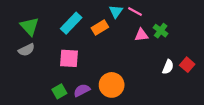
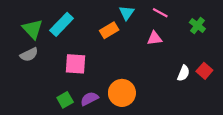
pink line: (135, 12) -> (160, 13), moved
cyan rectangle: (71, 23) -> (62, 24), moved
green cross: (161, 31) -> (197, 26), moved

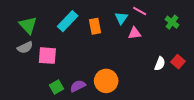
cyan triangle: (127, 13) -> (121, 18), moved
cyan rectangle: (62, 24) -> (68, 21), moved
orange rectangle: (109, 30) -> (95, 26), turned -70
pink square: (75, 64) -> (47, 56), moved

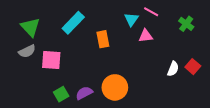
orange rectangle: (95, 26) -> (103, 39), moved

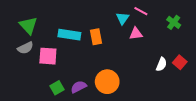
cyan rectangle: (73, 23) -> (69, 35), moved, turned 55

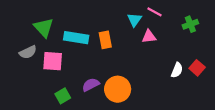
green cross: (174, 22) -> (190, 24), turned 32
green triangle: (28, 25) -> (44, 28), moved
purple semicircle: (79, 87) -> (91, 85), moved

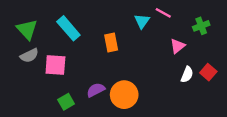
green triangle: (44, 28) -> (27, 29), moved
pink triangle: (149, 37) -> (178, 46), moved, turned -32
cyan rectangle: (76, 38) -> (68, 28), moved, turned 40

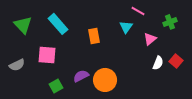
cyan triangle: (142, 21) -> (126, 27), moved
gray semicircle: (29, 56) -> (17, 65), moved

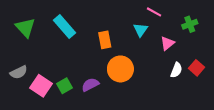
pink square: (47, 55) -> (41, 86), moved, turned 30
orange circle: (105, 80) -> (120, 69), moved
green square: (56, 86) -> (65, 86), moved

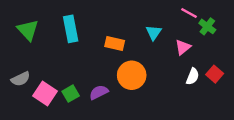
pink line: (154, 12) -> (189, 13), moved
green cross: (190, 24) -> (207, 26), turned -32
cyan rectangle: (65, 26) -> (71, 29), turned 30
orange rectangle: (105, 40) -> (115, 44), turned -66

